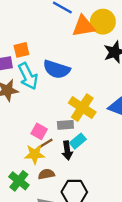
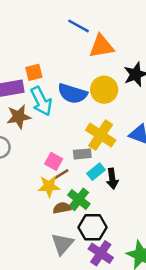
yellow circle: (103, 22) -> (104, 90), moved
black arrow: (67, 150) -> (112, 179), moved
green cross: (19, 181) -> (79, 199), moved

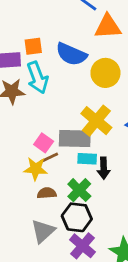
blue semicircle: (72, 94) -> (71, 54), moved
gray rectangle: (82, 154) -> (75, 138), size x1.6
cyan rectangle: (96, 172) -> (87, 159), turned 36
green cross: (79, 199) -> (79, 190), moved

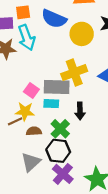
yellow cross: (96, 121) -> (74, 73), turned 30
brown line: (49, 158) -> (15, 121), moved
cyan rectangle: (87, 159) -> (51, 104), moved

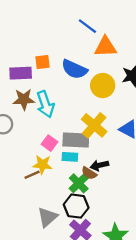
cyan arrow: (27, 38) -> (45, 104), moved
yellow cross: (74, 73) -> (94, 125), turned -30
black arrow: (80, 111) -> (99, 165), turned 77
brown semicircle: (34, 131) -> (89, 173), moved, turned -144

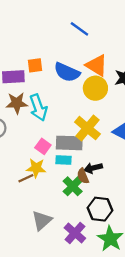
orange triangle: (105, 47) -> (97, 65), moved, turned 35
brown semicircle: (89, 173) -> (83, 176), turned 35
black hexagon: (76, 206) -> (100, 209), moved

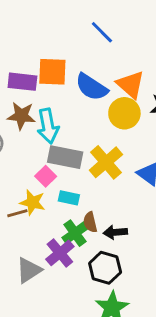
blue line: (79, 29) -> (102, 32), moved
orange square: (35, 65) -> (52, 72), size x1.5
gray rectangle: (69, 143) -> (65, 157), moved
black arrow: (93, 168) -> (115, 232), moved
purple cross: (75, 233) -> (60, 253), moved

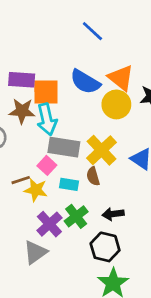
orange square: (52, 72) -> (46, 92), moved
brown line: (17, 213) -> (21, 180), moved
brown semicircle: (90, 222) -> (93, 176), moved
purple cross: (60, 253) -> (49, 224), moved

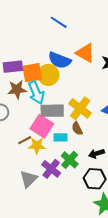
yellow circle: (116, 104) -> (48, 75), moved
pink square: (47, 165) -> (42, 126), size x1.6
gray triangle: (35, 252) -> (29, 179), moved

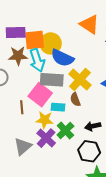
blue semicircle: (60, 60) -> (62, 58), moved
brown line: (25, 140) -> (22, 107), turned -72
yellow star: (37, 146) -> (45, 120), moved

